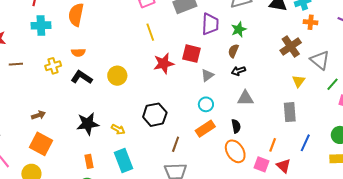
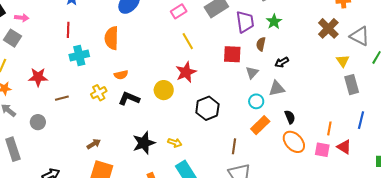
brown semicircle: (233, 51) -> (261, 44), moved
red star: (164, 63) -> (186, 72), moved
gray triangle: (245, 98) -> (277, 89), moved
gray rectangle: (290, 112) -> (352, 85), moved
black hexagon: (155, 115) -> (207, 108), moved

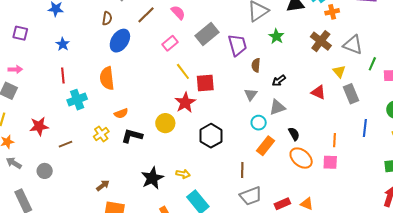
green star: (274, 22) -> (276, 36), moved
red square: (232, 54) -> (205, 83), moved
red triangle: (344, 147) -> (318, 92), moved

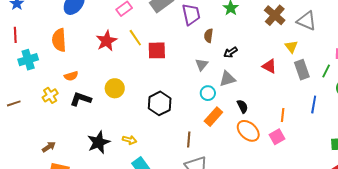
green line: (372, 64) -> (326, 71), moved
red star: (185, 103) -> (106, 41), moved
pink square: (330, 162) -> (277, 137), turned -35

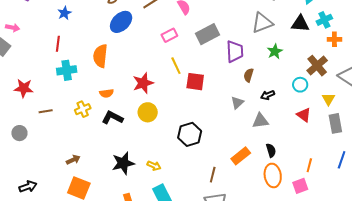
red star: (106, 41) -> (143, 83), moved
cyan circle: (208, 93) -> (300, 85), moved
orange ellipse: (248, 131) -> (273, 175), turned 30

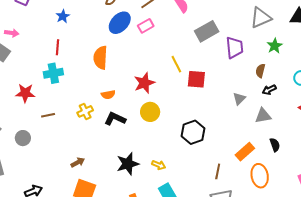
pink rectangle: (169, 35) -> (146, 26), moved
cyan cross: (67, 70) -> (53, 73), moved
brown semicircle: (249, 75) -> (260, 71), moved
orange ellipse: (273, 175) -> (260, 176), moved

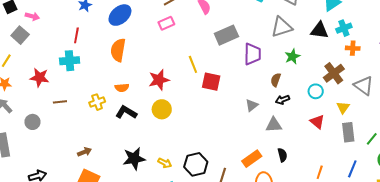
blue ellipse: (120, 23) -> (120, 15), moved
black hexagon: (193, 132) -> (196, 164), moved

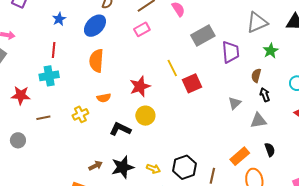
red square: (211, 82) -> (192, 83), turned -30
black arrow: (283, 100) -> (265, 95), turned 96
black L-shape: (126, 112) -> (120, 129), moved
brown arrow: (84, 152) -> (96, 166), moved

